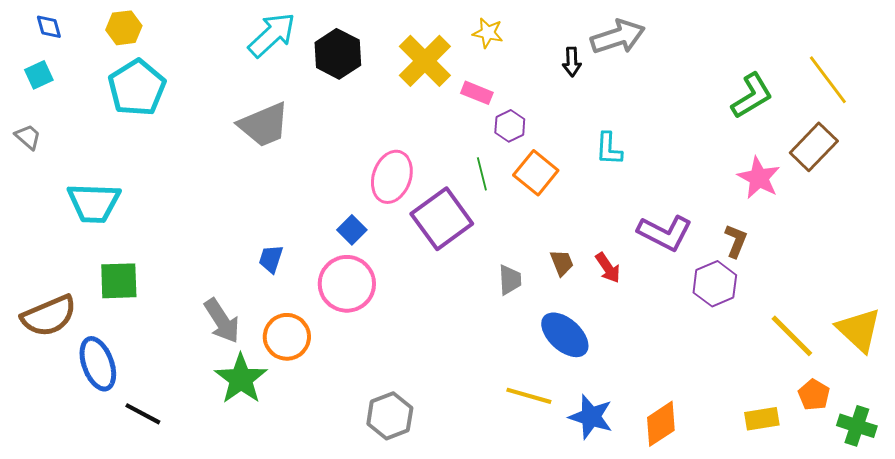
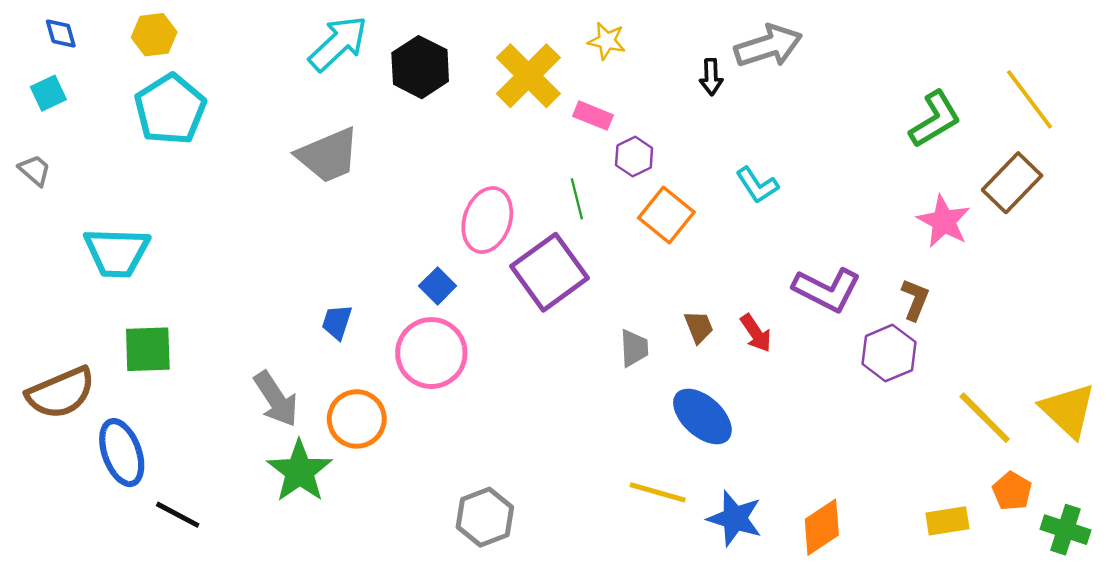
cyan L-shape: (609, 149) -> (757, 185), turned -36
green line: (482, 174) -> (577, 199), moved

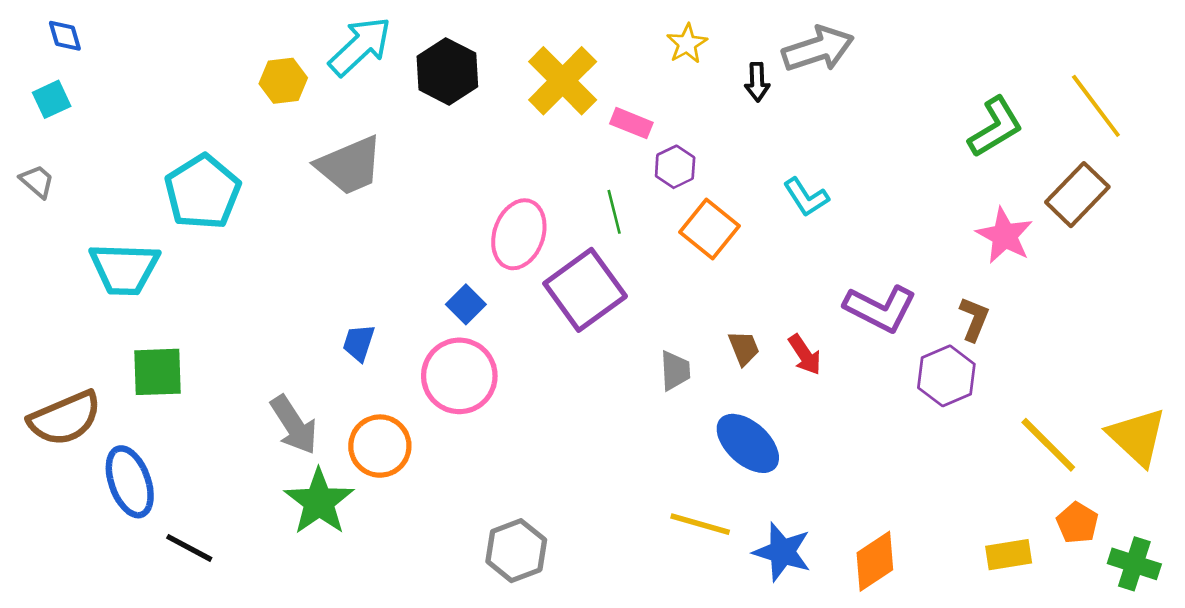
yellow hexagon: (154, 35) -> (283, 81), moved
yellow star: (607, 41) -> (687, 44), moved, turned 30
cyan pentagon: (170, 109) -> (203, 192), moved

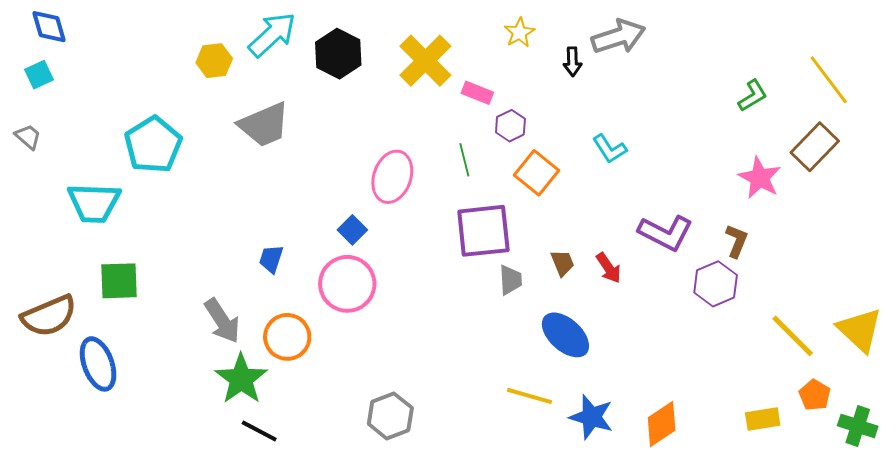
blue diamond: (65, 36) -> (49, 27), size x1.4
green L-shape: (995, 127) -> (753, 96), size x0.7
purple square: (585, 290) -> (483, 231), moved, turned 30
black line: (189, 548) -> (259, 431), moved

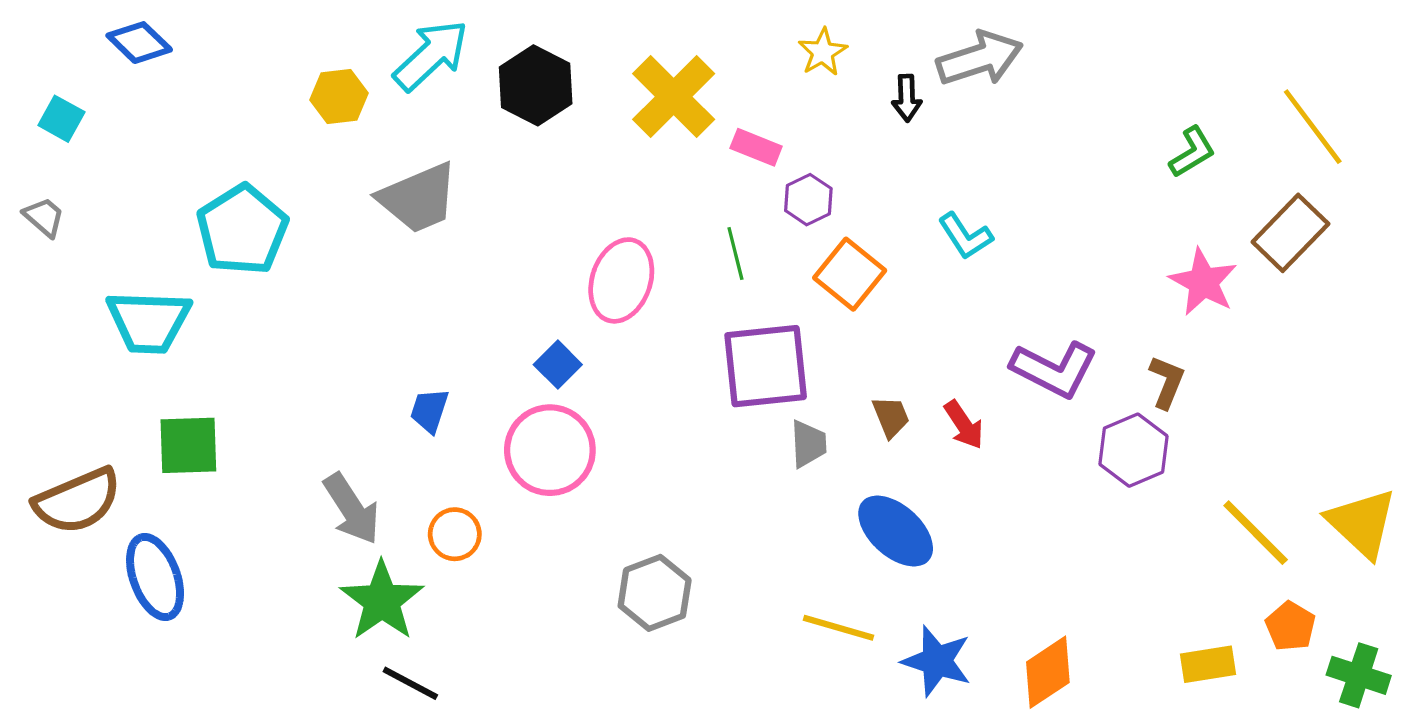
blue diamond: (49, 27) -> (139, 43), moved, turned -30
cyan square: (39, 75) -> (61, 119), turned -36
orange circle: (287, 337) -> (455, 534), size x0.7
gray hexagon: (390, 416) -> (655, 593), moved

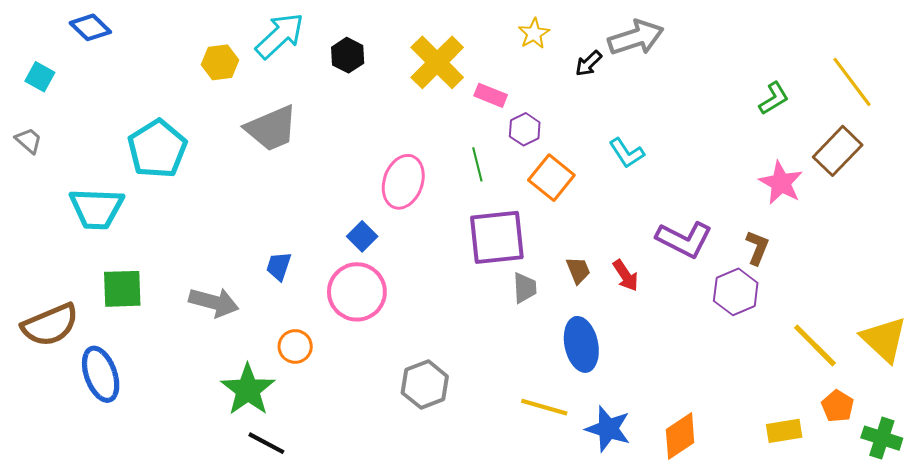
black hexagon: (536, 85) -> (348, 55), size x0.7
black arrow: (907, 98) -> (589, 63), turned 48
gray arrow: (352, 509) -> (214, 302), moved, turned -42
blue ellipse: (896, 531) -> (581, 344), turned 36

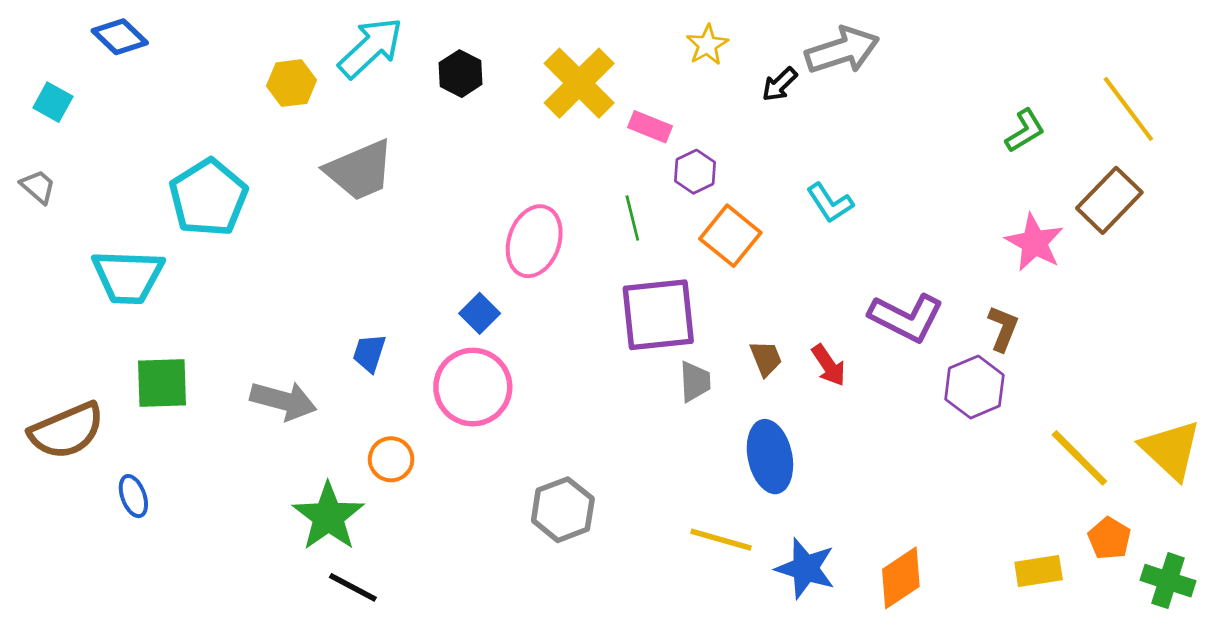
blue ellipse: (101, 374) -> (133, 496), size x0.6

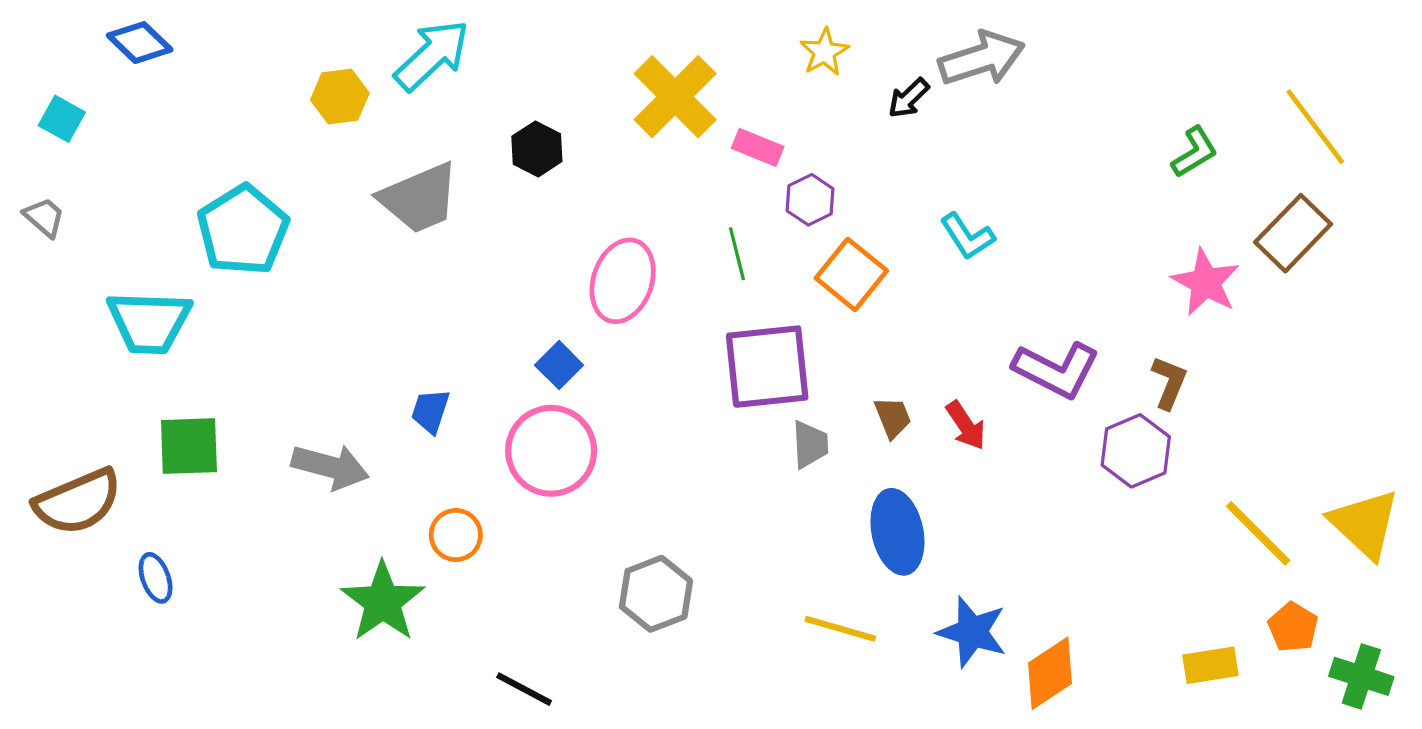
black hexagon: (461, 74) -> (537, 149), moved
blue star: (805, 568) -> (972, 632), moved
black line: (353, 587) -> (524, 689), moved

